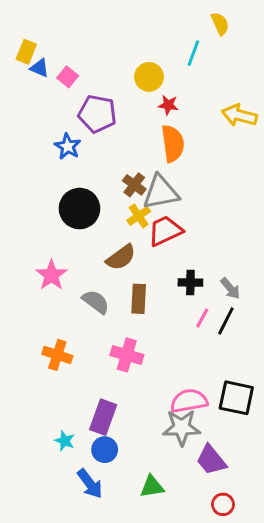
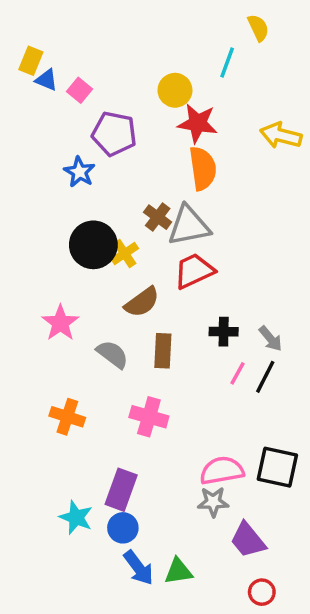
red star: (168, 105) -> (198, 123), size x1.6
yellow cross: (139, 216) -> (125, 253), moved
gray star: (182, 427) -> (213, 502), size x0.7
cyan star: (65, 441) -> (76, 517), size x1.4
blue arrow: (90, 484) -> (139, 568), moved

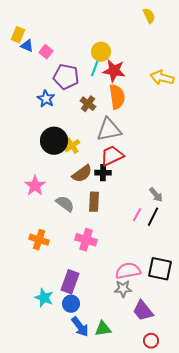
cyan line: (227, 62) -> (95, 68), moved
brown cross: (158, 217) -> (88, 104), moved
black cross: (224, 332) -> (103, 173), moved

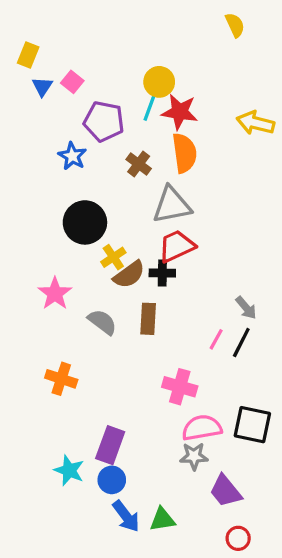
blue triangle: (27, 46) -> (42, 87), moved, turned 40
yellow cross: (72, 146) -> (113, 257), moved
pink cross: (86, 240) -> (180, 387), moved

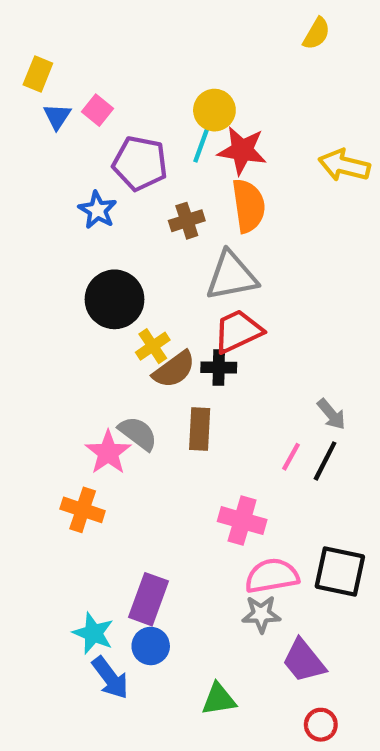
yellow semicircle: (235, 25) -> (317, 34), turned 55
brown cross: (139, 164) -> (187, 221), turned 35
pink star: (55, 294) -> (108, 452), moved
blue arrow: (126, 516) -> (110, 678), moved

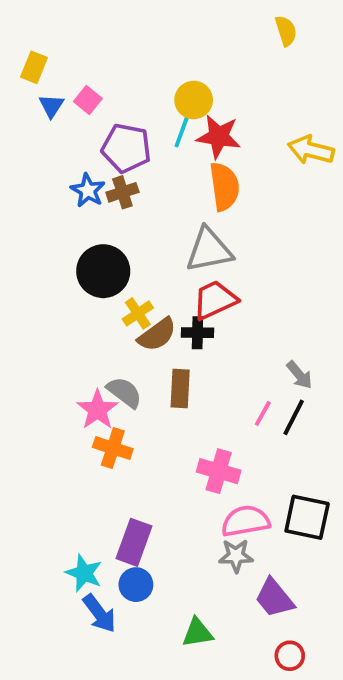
yellow semicircle: (317, 34) -> (286, 31), turned -48
brown cross: (187, 221) -> (122, 192), moved
orange cross: (83, 510) -> (113, 448), moved

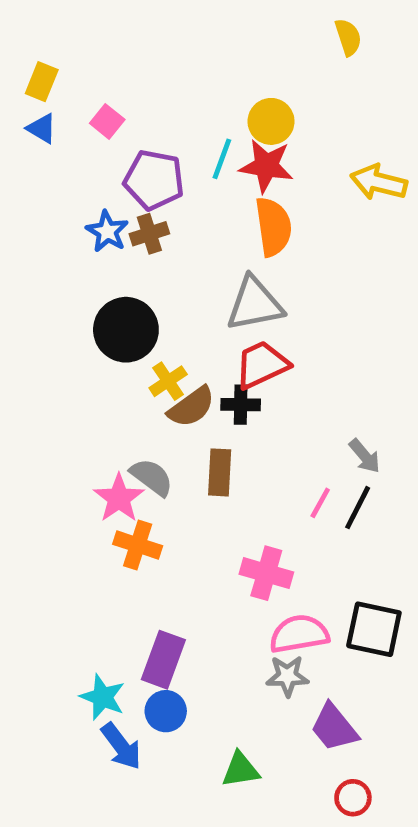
yellow circle: (194, 100) -> (271, 121), moved
blue triangle: (51, 106) -> (42, 128), moved, turned -32

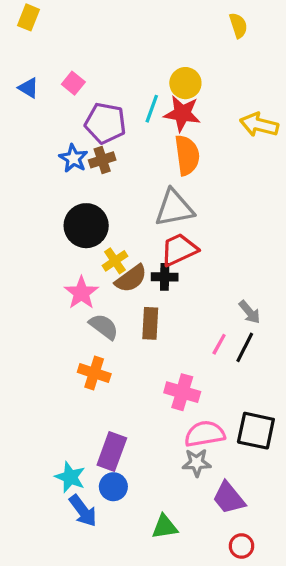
yellow rectangle: (42, 82) -> (28, 17), moved
pink star: (119, 498) -> (81, 293), moved

